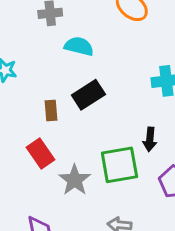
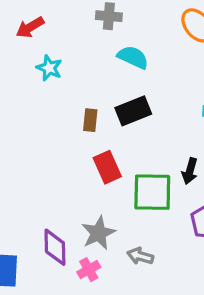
red rectangle: (40, 153) -> (107, 167), moved
gray star: (75, 180) -> (98, 233), moved

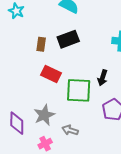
red rectangle: (107, 167) -> (51, 74), turned -42
pink cross: (89, 270) -> (45, 144), moved

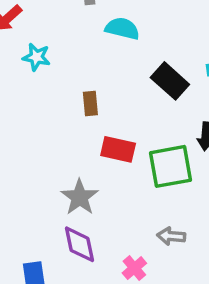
black rectangle: (68, 39) -> (170, 81), moved, turned 75
gray star: (44, 115) -> (80, 197), moved

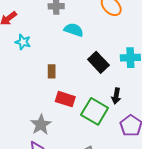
green square: (170, 166) -> (95, 111), turned 36

